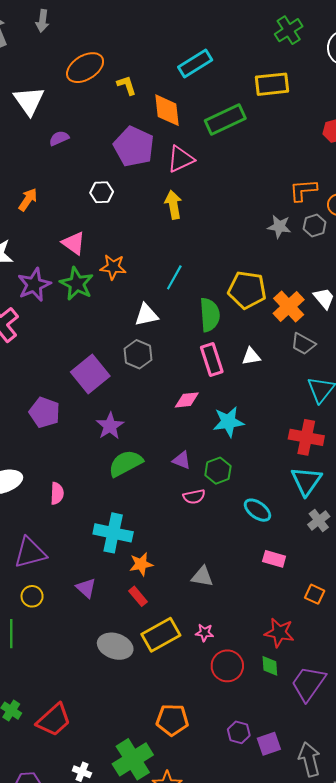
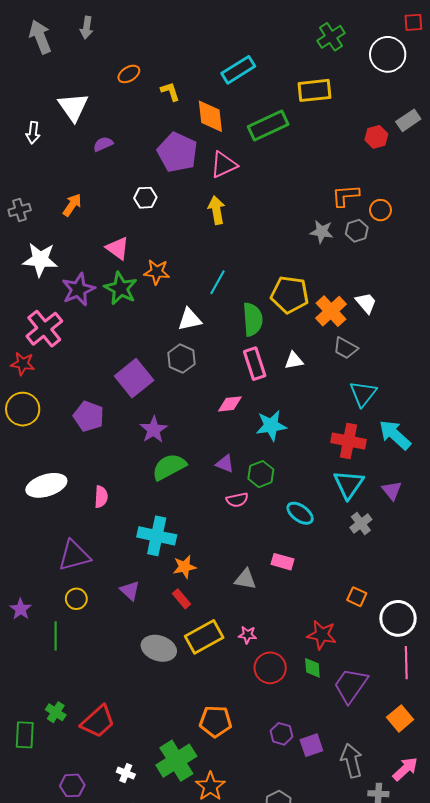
orange ellipse: (85, 68) -> (129, 74), size x0.6
pink rectangle: (274, 559) -> (283, 562), moved

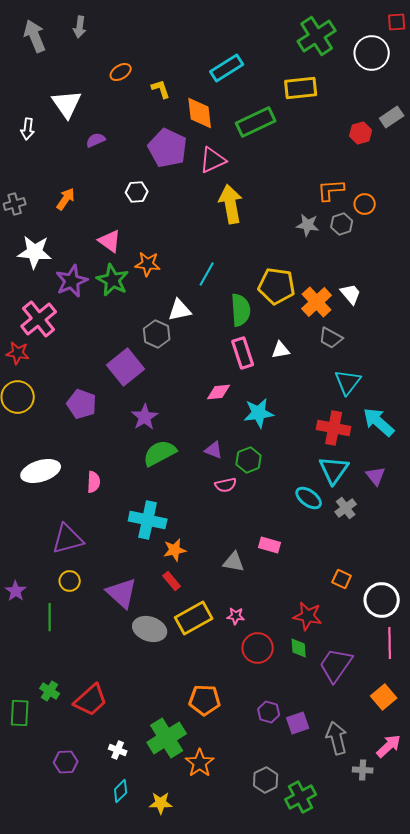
green cross: (331, 37) -> (317, 36), size x1.4
yellow arrow: (217, 210) -> (231, 204), moved, size x1.4
gray hexagon: (181, 359) -> (157, 334), moved
cyan ellipse: (300, 513) -> (309, 498), moved
purple triangle: (130, 591) -> (122, 593), moved, size x1.6

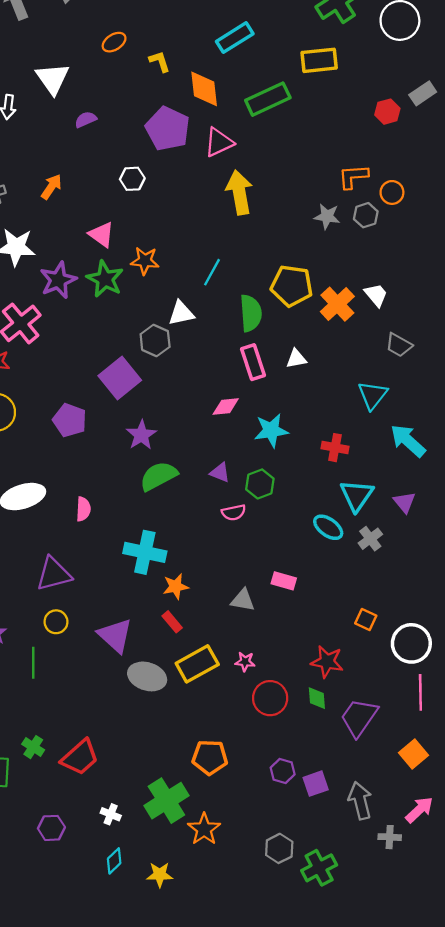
gray trapezoid: (331, 338) -> (399, 345), moved
red cross: (334, 428) -> (335, 448), moved, size x0.7

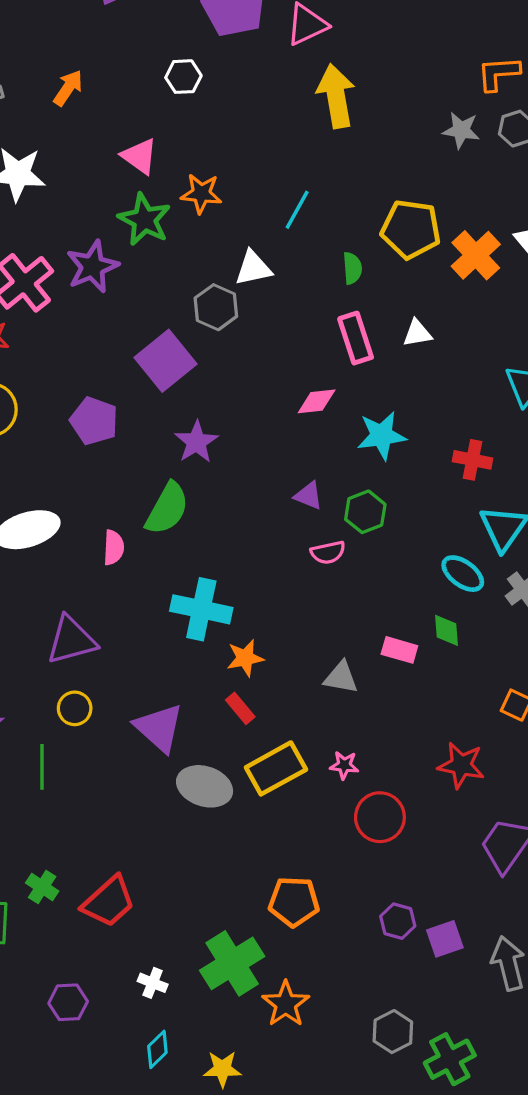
purple star: (58, 280) -> (92, 267), moved
green semicircle: (251, 313) -> (352, 268), size x0.6
green semicircle: (158, 476) -> (167, 509), moved, turned 147
green diamond: (317, 698) -> (447, 630), moved

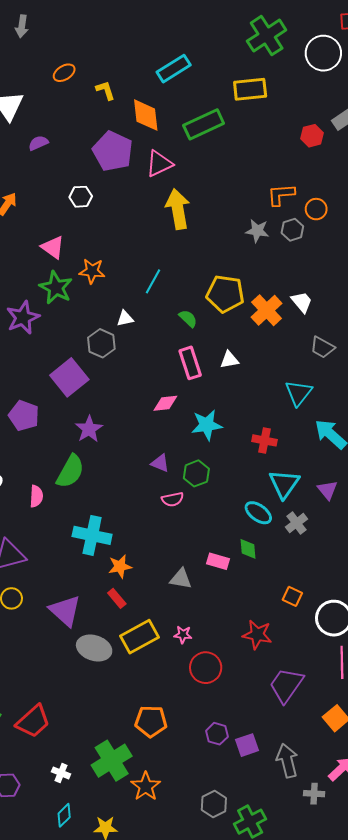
white triangle: (253, 268) -> (125, 319), size x0.7
green semicircle: (352, 268) -> (188, 319), turned -42

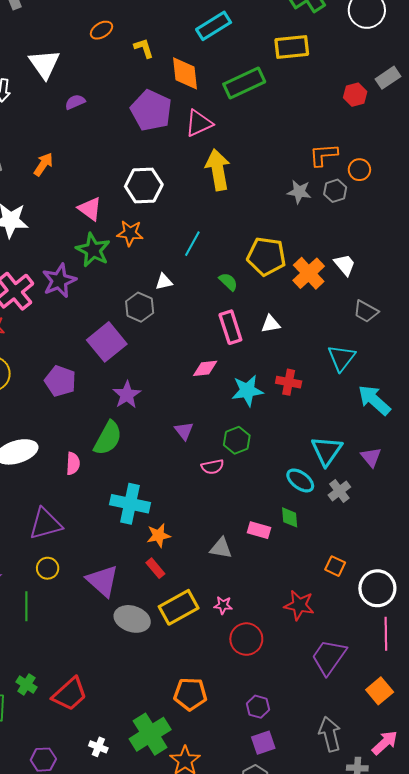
white hexagon: (81, 197) -> (144, 185), moved, size x1.6
red cross: (265, 440) -> (289, 382), moved
purple triangle: (160, 463) -> (184, 431), moved, turned 30
purple square: (247, 745) -> (263, 743), moved

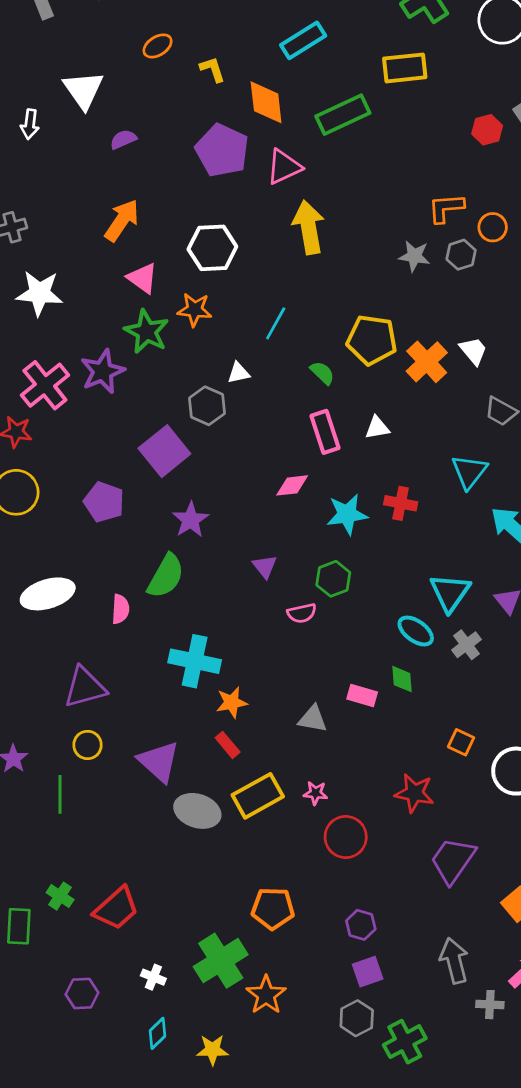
orange arrow: (43, 164) -> (122, 220), moved, size x1.4

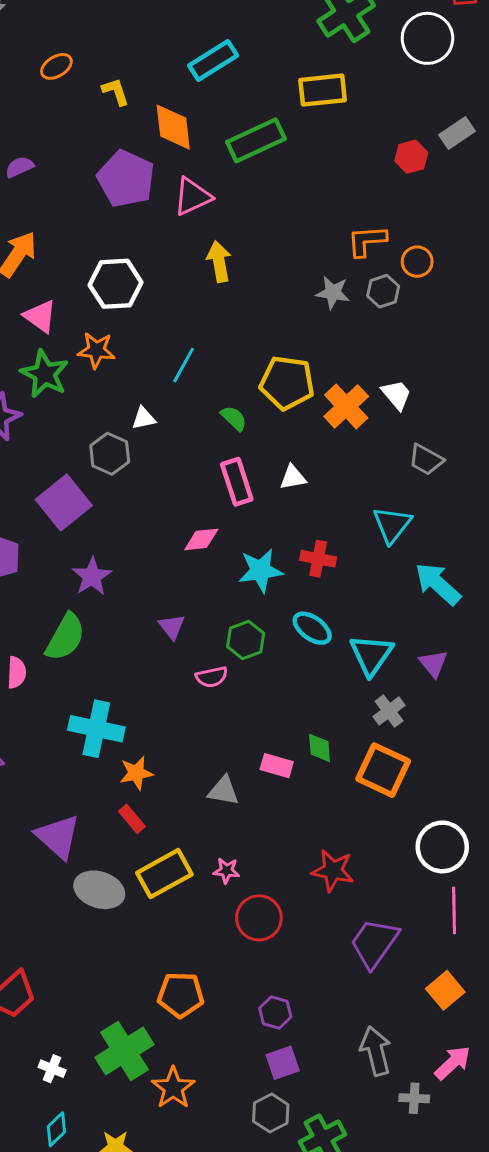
yellow arrow: (309, 227) -> (219, 262), size x0.7
cyan ellipse: (416, 631) -> (312, 628), moved
orange square: (461, 742) -> (383, 770), moved, size x1.8

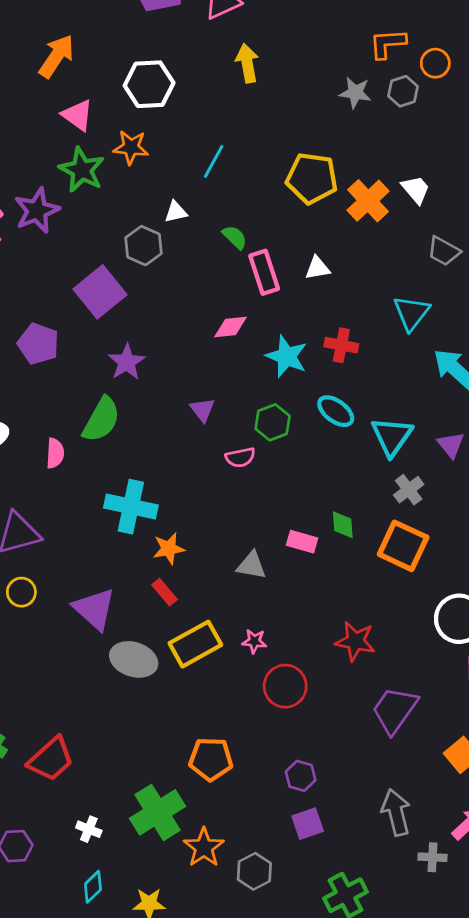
green semicircle: (234, 418) -> (235, 237), moved
cyan star: (260, 571) -> (287, 356), turned 30
gray hexagon: (271, 1113) -> (254, 871), moved

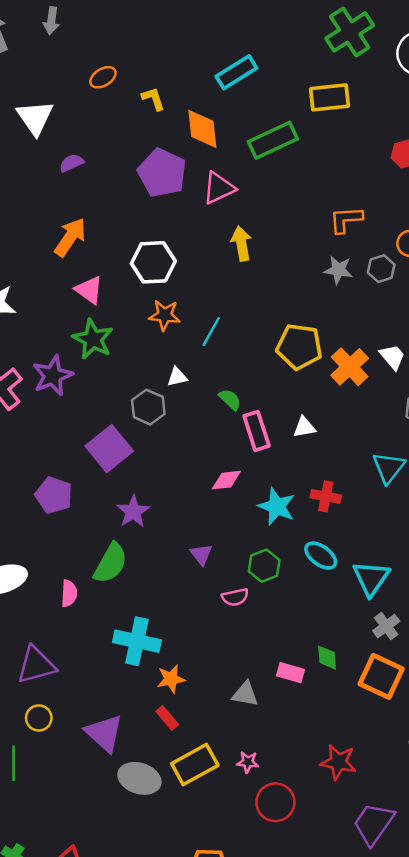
orange L-shape: (388, 44) -> (346, 220), moved
orange star: (131, 147) -> (165, 315), moved

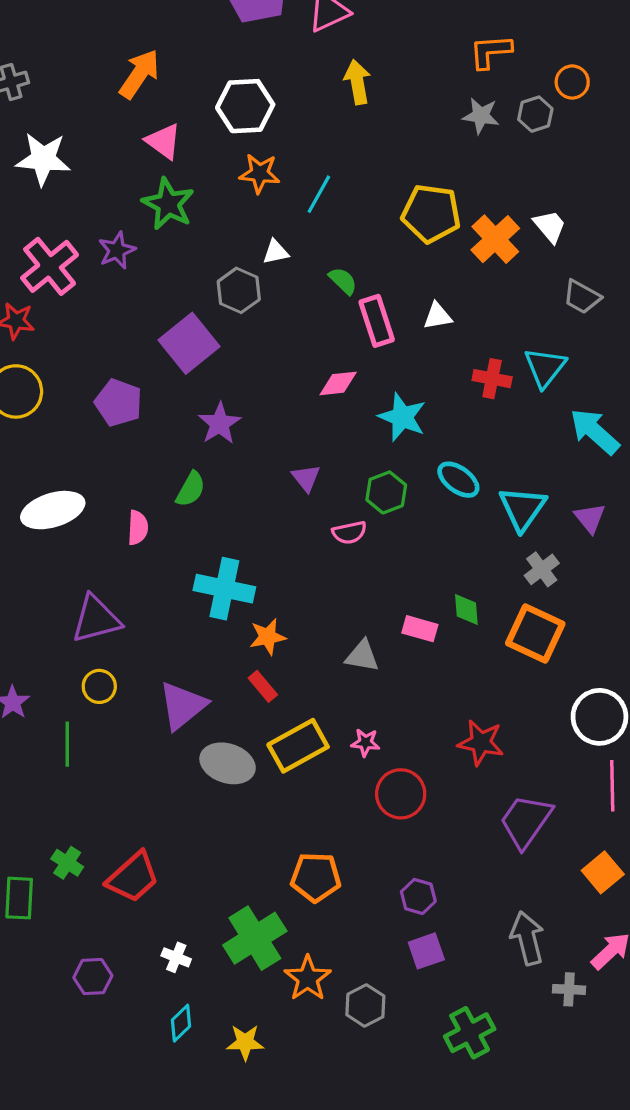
purple star: (53, 376) -> (117, 250), size x0.7
red cross: (326, 496) -> (492, 379), moved
green semicircle: (111, 563) -> (191, 489), size x0.7
purple triangle: (104, 733) -> (183, 706), turned 39

